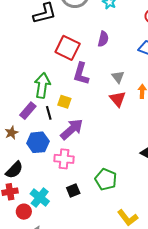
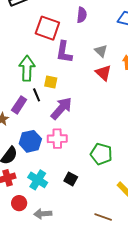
purple rectangle: (28, 111) -> (19, 105), moved
blue hexagon: (38, 142) -> (30, 141), moved
black square: (73, 190) -> (71, 179), moved, turned -32
red circle: (24, 212) -> (19, 203), moved

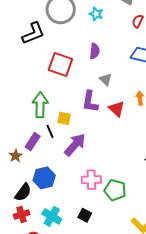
gray triangle: (101, 51) -> (106, 79), moved
purple L-shape: (64, 52) -> (90, 102), moved
pink cross: (57, 139) -> (91, 180), moved

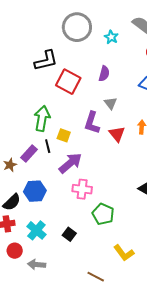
black L-shape: (33, 33) -> (46, 61), moved
pink cross: (91, 180) -> (82, 189), moved

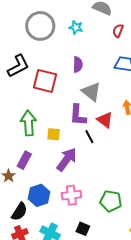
gray triangle: (111, 103) -> (91, 92), size x1.5
black line: (48, 146) -> (89, 137), moved
pink cross: (82, 189) -> (71, 195), moved

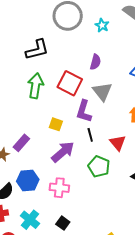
red square: (45, 81) -> (70, 83), moved
red triangle: (105, 120) -> (118, 143), moved
green arrow: (28, 123) -> (36, 86), moved
green pentagon: (111, 201) -> (99, 166), moved

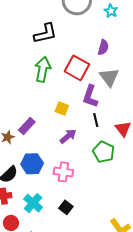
purple arrow: (63, 152) -> (68, 136), size x0.7

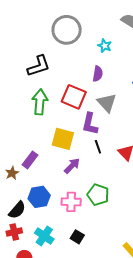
cyan star: (111, 11) -> (105, 46), moved
yellow square: (62, 108) -> (63, 139), size x1.6
green pentagon: (104, 152) -> (98, 195), moved

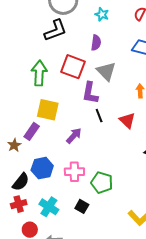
black L-shape: (39, 66) -> (55, 30), moved
yellow square: (63, 139) -> (48, 110), moved
green pentagon: (98, 195) -> (102, 183), moved

